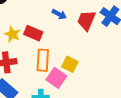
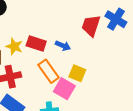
blue arrow: (59, 14) -> (63, 46), moved
orange rectangle: (43, 60) -> (48, 71), turned -35

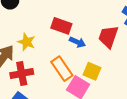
red trapezoid: (91, 26) -> (108, 37), moved
red rectangle: (36, 44) -> (61, 26), moved

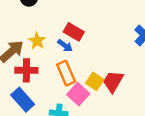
red trapezoid: (108, 37) -> (113, 81), moved
blue arrow: (77, 42) -> (65, 46), moved

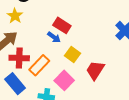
yellow star: (37, 41) -> (15, 16), moved
orange rectangle: (66, 73) -> (39, 65), moved, turned 65
yellow square: (95, 81) -> (72, 54), moved

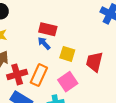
blue arrow: (54, 37) -> (44, 43), turned -152
pink square: (64, 80) -> (68, 82), turned 30

